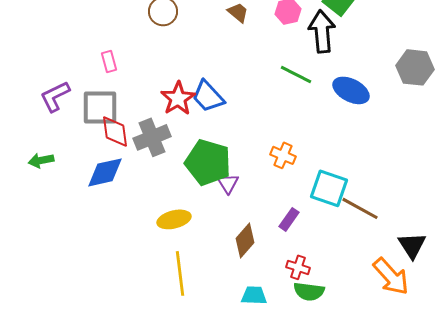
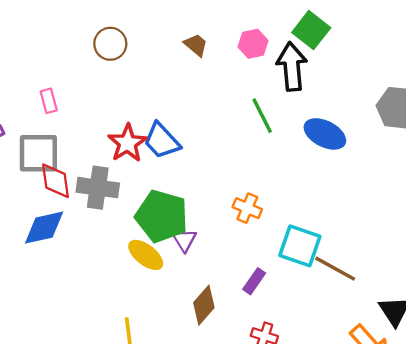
green line: (296, 74) -> (262, 116), turned 36
gray cross: (152, 137) -> (98, 188), turned 30
yellow ellipse: (174, 219) -> (146, 255), moved, turned 52

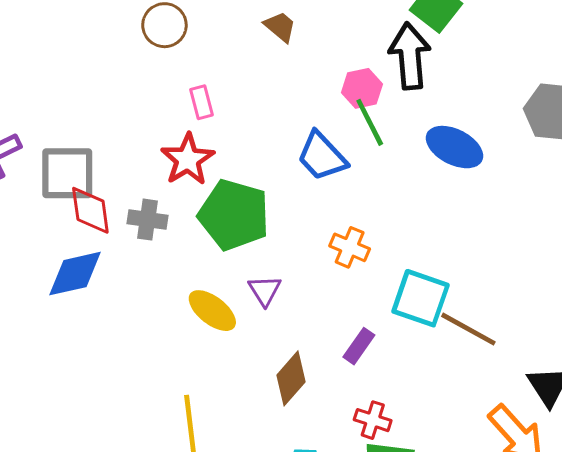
pink hexagon: (253, 44) -> (362, 88), moved
pink rectangle: (49, 101) -> (201, 102), moved
blue trapezoid: (162, 141) -> (322, 156), moved
gray cross: (98, 188) -> (148, 220), size x0.7
green pentagon: (162, 216) -> (234, 215), moved

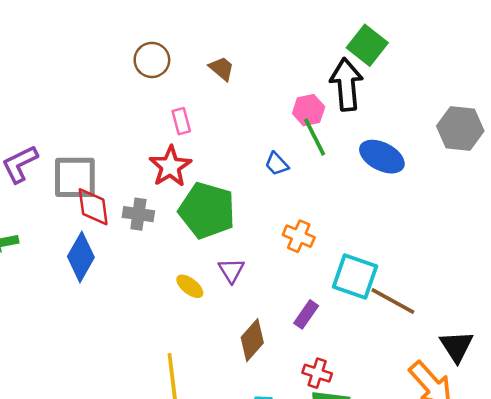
brown trapezoid: (280, 27) -> (222, 69), moved
blue trapezoid: (322, 156) -> (277, 164), size x0.6
blue diamond: (75, 274) -> (81, 257), turned -48
yellow ellipse: (212, 311) -> (190, 286), size x0.7

